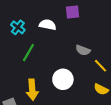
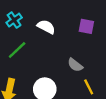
purple square: (72, 12) -> (86, 26), moved

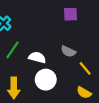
white semicircle: (46, 27) -> (37, 57), moved

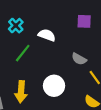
white semicircle: (37, 57) -> (47, 35), moved

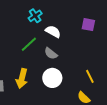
cyan cross: (16, 26) -> (35, 16), moved
gray semicircle: (79, 59) -> (51, 53), moved

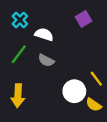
purple square: (88, 25) -> (84, 19), turned -32
white circle: (52, 78) -> (74, 91), moved

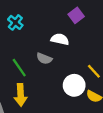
white semicircle: (44, 34) -> (60, 39), moved
green line: (19, 54) -> (19, 68), moved, turned -66

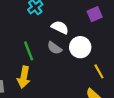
white semicircle: (60, 39) -> (60, 27), moved
white circle: (74, 85) -> (80, 47), moved

